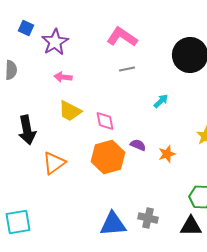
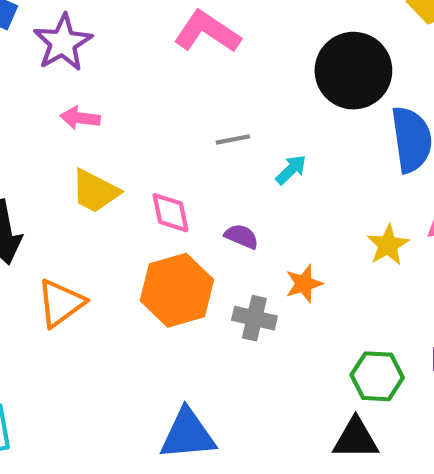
gray line: (127, 69) -> (233, 139), moved
purple semicircle: (138, 145) -> (241, 236), moved
gray cross: (148, 218) -> (254, 318), moved

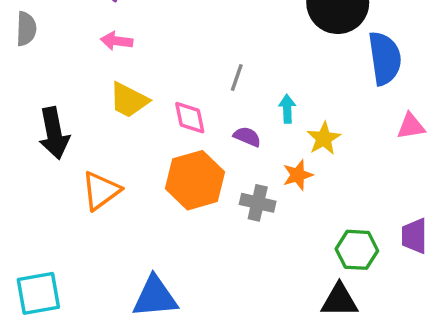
gray line: (233, 139) -> (237, 77), moved, turned -60
cyan arrow: (291, 170) -> (287, 109), moved, turned -48
yellow star: (388, 245) -> (324, 138), moved
blue triangle: (188, 434) -> (155, 297), moved

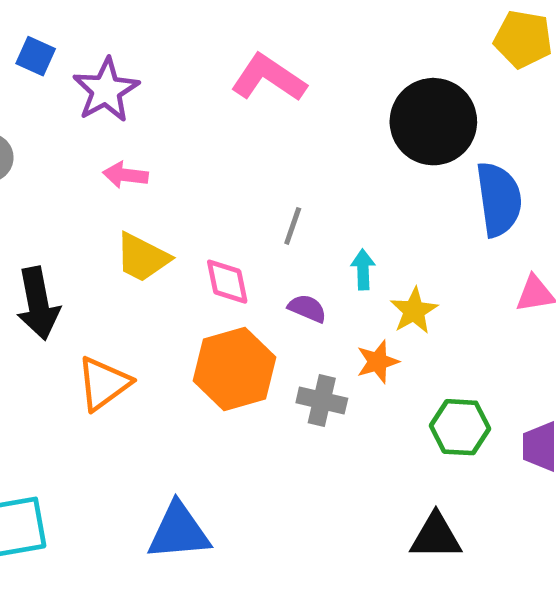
green hexagon: (357, 250) -> (460, 427), moved

